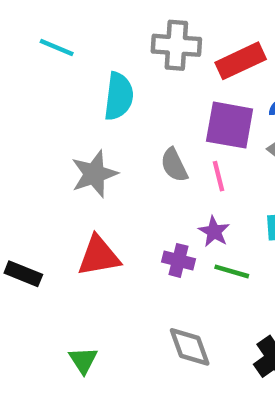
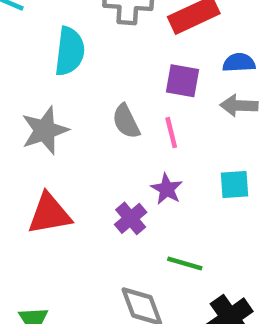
purple square: (230, 125) -> (182, 81), size x0.7
purple cross: (179, 260) -> (131, 218), turned 36
green line: (232, 271) -> (185, 264), moved

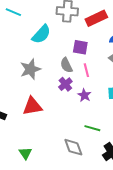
cyan semicircle: (70, 51) -> (41, 34), turned 35
purple square: (182, 81) -> (80, 47), moved
purple cross: (131, 218) -> (65, 84), moved

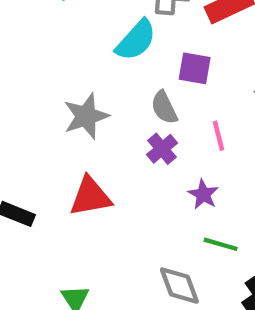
cyan semicircle: (41, 34) -> (136, 40), moved
pink line: (86, 70) -> (218, 136), moved
purple star: (84, 95) -> (203, 194), moved

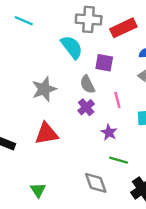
cyan semicircle: (136, 40) -> (72, 47), turned -80

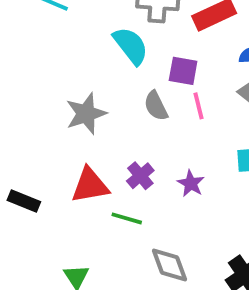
pink line: (117, 100) -> (199, 106), moved
purple cross: (86, 107) -> (140, 176), moved
green line: (119, 160) -> (127, 218), moved

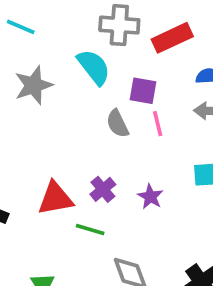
gray star: (86, 114) -> (34, 85), moved

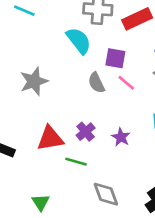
gray star: (34, 85) -> (34, 81), moved
pink line: (158, 124) -> (126, 83), turned -36

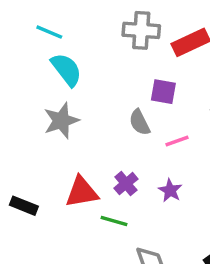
cyan semicircle: (79, 41) -> (66, 70), moved
pink line: (126, 83) -> (177, 141), moved, turned -60

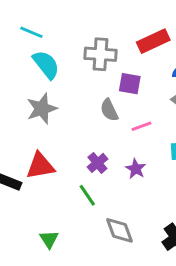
gray cross: (141, 30) -> (100, 54), moved
red triangle: (82, 192) -> (40, 166), moved
green line: (114, 221) -> (87, 195), turned 40

